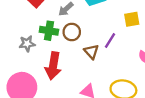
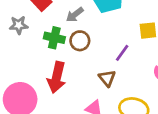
gray star: (27, 44) -> (19, 25), moved
brown triangle: (91, 52) -> (107, 78), moved

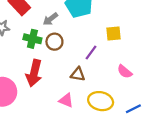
brown triangle: (107, 78) -> (78, 74), turned -42

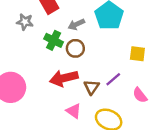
purple line: (91, 52) -> (113, 79), moved
red arrow: (34, 73) -> (64, 78), moved, turned 50
brown triangle: (78, 74) -> (92, 87), turned 42

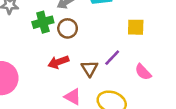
green cross: (54, 40) -> (43, 22), turned -36
red arrow: (64, 78) -> (58, 62), size x0.7

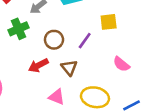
brown circle: (68, 28) -> (54, 40), moved
purple line: (112, 58) -> (85, 41), moved

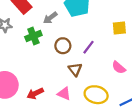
yellow square: (109, 22) -> (119, 28), moved
red arrow: (38, 65) -> (35, 93), moved

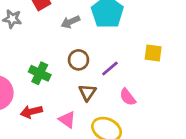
green cross: (33, 36) -> (40, 73), moved, turned 35
pink semicircle: (119, 68) -> (128, 97), moved

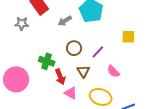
red arrow: (31, 112) -> (60, 77), moved, turned -91

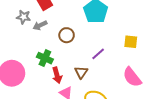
gray arrow: (65, 21) -> (40, 25), moved
brown circle: (74, 48) -> (67, 35), moved
pink semicircle: (113, 71) -> (132, 77), moved, size x1.5

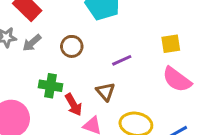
yellow square: (131, 42) -> (171, 44), moved
purple line: (98, 54) -> (122, 60), turned 32

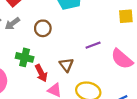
yellow square: (171, 44) -> (126, 16), moved
purple line: (122, 60) -> (93, 45), moved

